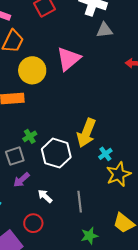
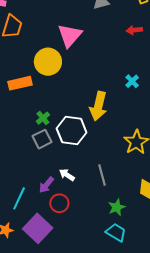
yellow circle: (32, 70) -> (48, 62), moved
cyan cross: (105, 154) -> (132, 81), moved
gray square: (15, 156) -> (42, 139), moved
purple arrow: (21, 180) -> (46, 185), moved

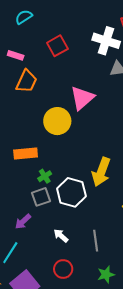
orange rectangle: (20, 83) -> (26, 154), moved
purple arrow: (46, 185) -> (23, 222), moved
red circle: (59, 203) -> (63, 269), moved

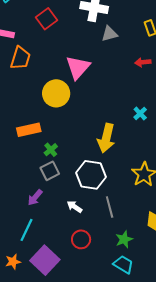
white hexagon: (71, 192) -> (91, 175), moved

